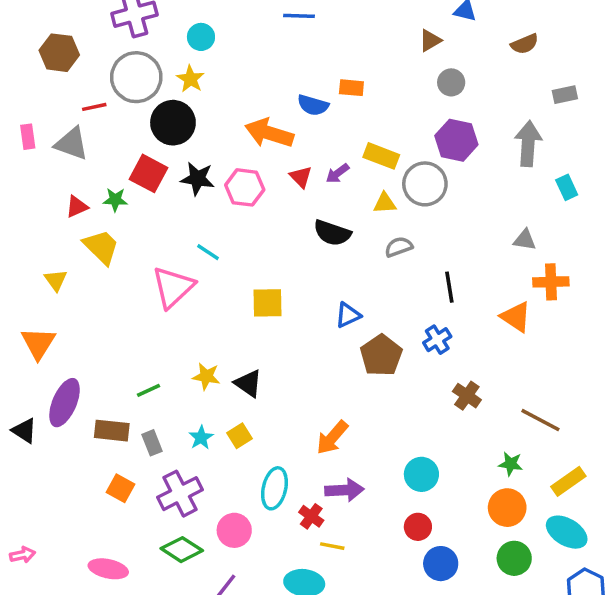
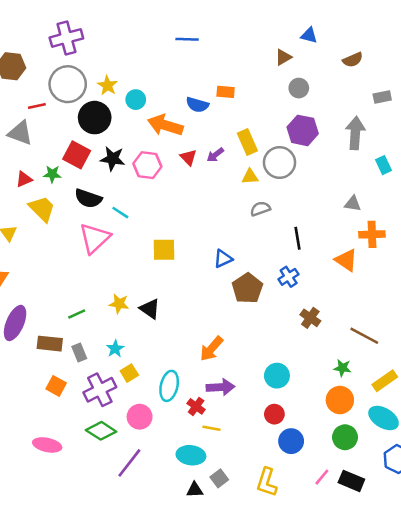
cyan circle: (201, 37) -> (136, 100), moved
yellow rectangle: (381, 156) -> (247, 142), turned 45
black semicircle: (332, 233) -> (88, 198), moved
yellow square: (239, 436) -> (129, 373), moved

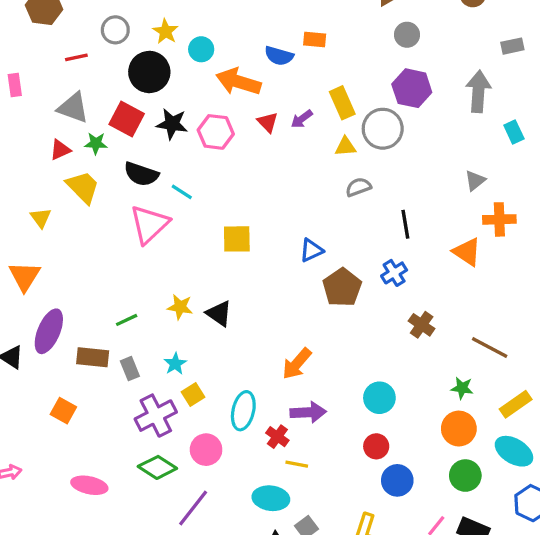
gray circle: (68, 84) -> (115, 30), size x0.6
gray triangle: (20, 133) -> (73, 108), moved
gray triangle: (353, 204) -> (475, 181), turned -48
orange square: (56, 386) -> (63, 411), moved

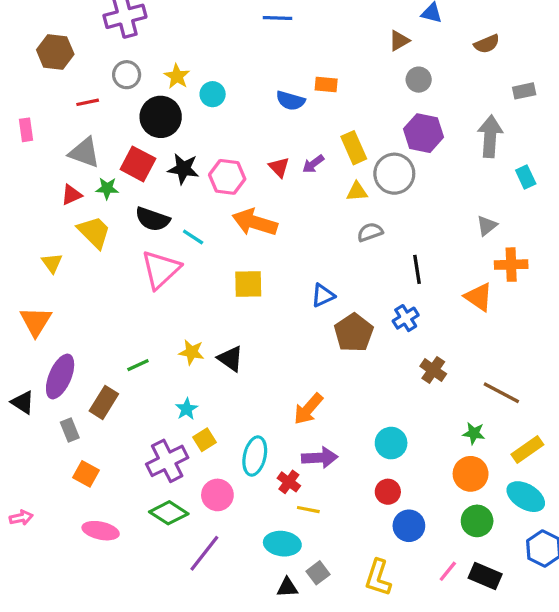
orange arrow: (238, 82) -> (255, 222), moved
brown rectangle: (93, 357) -> (104, 402), turned -64
gray rectangle: (130, 369) -> (70, 430), moved
orange square: (63, 411) -> (86, 474), moved

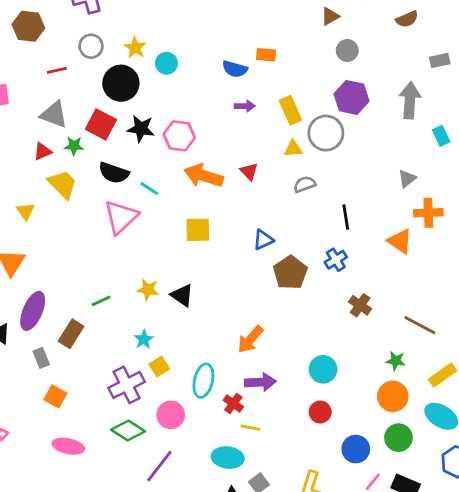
purple arrow: (313, 164) -> (245, 106), moved, turned -144
red triangle: (279, 167) -> (249, 171), moved
blue circle: (409, 526) -> (356, 449), moved

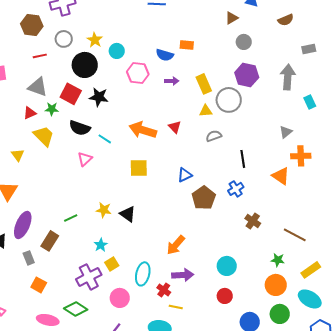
brown hexagon: (28, 26) -> (32, 25), moved
pink hexagon: (179, 136) -> (138, 73), moved
pink triangle: (121, 217) -> (85, 159), size x0.6
green diamond: (128, 431) -> (76, 309), moved

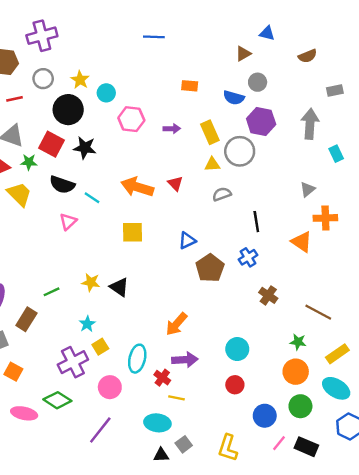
blue semicircle: (165, 55) -> (234, 98), moved

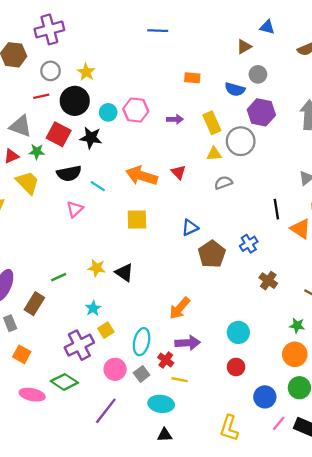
cyan circle: (106, 93) -> (108, 112), moved
red line: (15, 99) -> (41, 96), moved
black semicircle: (62, 185) -> (69, 173), turned -30
black line: (256, 222) -> (276, 209), moved
gray square: (184, 444) -> (142, 374), moved

